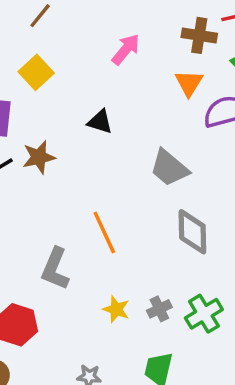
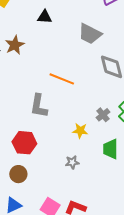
orange line: (104, 233) -> (62, 79), turned -30
yellow star: (116, 309) -> (80, 131), moved

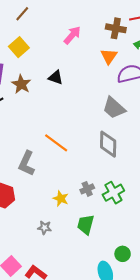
gray trapezoid: (90, 34) -> (114, 108), moved
brown star: (15, 45) -> (21, 84), moved, turned -30

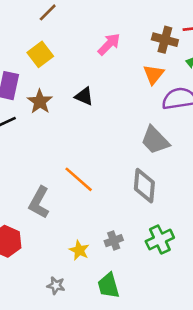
green cross: (113, 193) -> (160, 240), moved
green trapezoid: (86, 225) -> (108, 286), turned -35

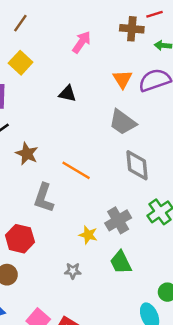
orange triangle: (154, 74) -> (122, 79), moved
brown star: (40, 102) -> (27, 154), moved
gray trapezoid: (155, 140) -> (123, 122), moved
gray cross: (114, 241) -> (118, 220), size x1.5

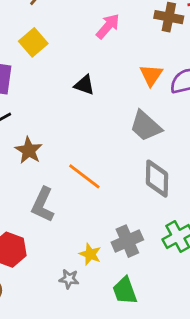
gray star: (73, 271) -> (69, 279), moved

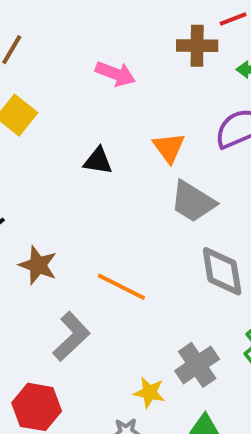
pink arrow: (108, 26) -> (115, 74), turned 80
orange triangle: (151, 75) -> (169, 148), moved
gray L-shape: (43, 205) -> (71, 336), turned -148

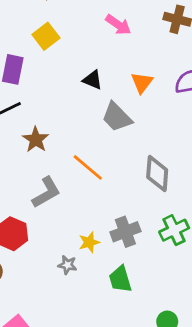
gray trapezoid: (193, 202) -> (117, 117), moved
yellow star: (149, 392) -> (89, 242), turned 30

